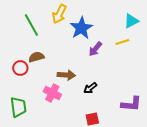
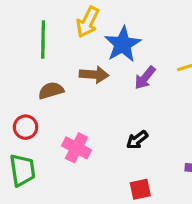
green line: (31, 25) -> (43, 40), turned 30
red circle: (20, 68) -> (26, 127), moved
brown arrow: (66, 75) -> (94, 75), moved

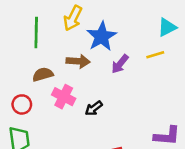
black arrow: (137, 140) -> (94, 108), moved
pink cross: (77, 148) -> (64, 97), moved

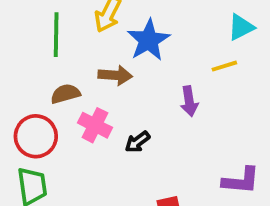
purple arrow: (120, 64) -> (189, 101), moved, turned -48
red circle: (22, 104) -> (36, 136), size x1.5

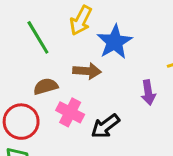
green line: (56, 35) -> (38, 37), turned -32
black arrow: (137, 142) -> (105, 126), size x1.4

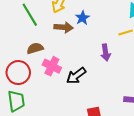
blue star: (115, 42) -> (82, 18), size x0.6
brown arrow: (87, 71) -> (64, 27), moved

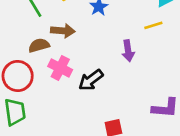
brown arrow: (64, 27) -> (63, 31), moved

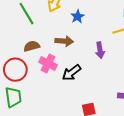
brown arrow: (63, 31) -> (64, 41), moved

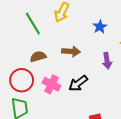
blue star: (78, 17) -> (100, 27), moved
pink cross: (48, 63) -> (51, 84), moved

